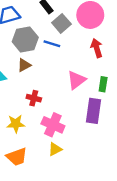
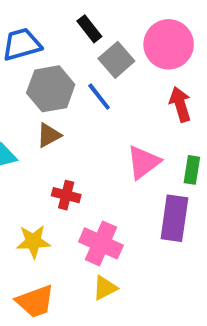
blue line: (52, 44) -> (99, 97), turned 35

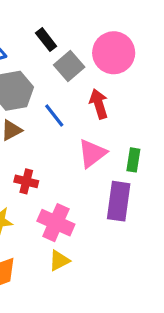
blue line: (99, 97) -> (54, 115), moved
red arrow: (180, 104) -> (99, 104), moved

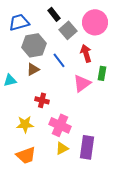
green rectangle: (133, 160) -> (102, 73), moved
purple rectangle: (119, 201) -> (87, 147), moved

